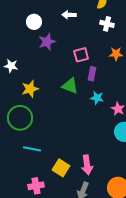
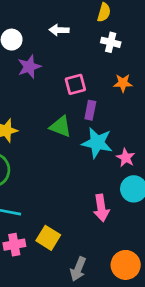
cyan star: (97, 98) -> (97, 143), size x1.6
pink arrow: (87, 165) -> (101, 208), moved
pink cross: (36, 186) -> (14, 245), moved

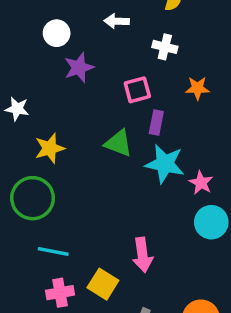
white cross: (111, 42) -> (165, 47), moved
pink arrow: (101, 208) -> (143, 255), moved

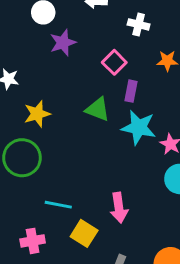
pink square: (137, 90) -> (114, 62), turned -30
cyan line: (53, 251) -> (58, 205), moved
pink cross: (60, 293) -> (33, 241), moved

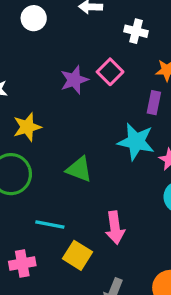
purple star: (63, 43) -> (74, 80), moved
purple rectangle: (131, 91) -> (154, 103), moved
green triangle: (98, 109) -> (79, 169), moved

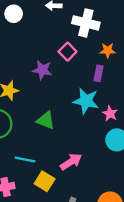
white cross: (136, 31) -> (86, 23), size x1.6
purple star: (74, 80) -> (42, 70), moved, turned 30
pink arrow: (115, 228) -> (71, 162), turned -115

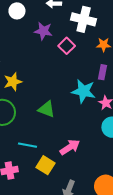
purple star: (42, 70) -> (43, 31), moved
purple rectangle: (98, 73) -> (103, 72), moved

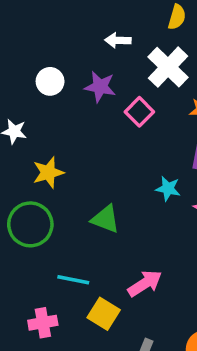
white circle: (17, 11) -> (50, 81), moved
white cross: (84, 19) -> (168, 67), turned 30
cyan star: (84, 91) -> (168, 189), size x0.6

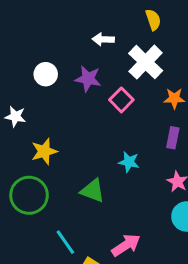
yellow semicircle: (177, 17) -> (153, 20), turned -35
cyan star: (168, 189) -> (129, 162), moved
cyan line: (73, 280) -> (65, 242), turned 44

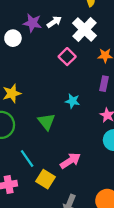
white arrow: (103, 39) -> (54, 22), moved, turned 144
purple star: (88, 79) -> (32, 23), moved
green triangle: (93, 191) -> (47, 122), turned 30

